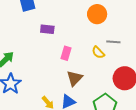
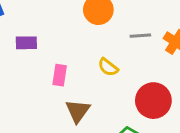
gray line: (113, 42) -> (140, 36), moved

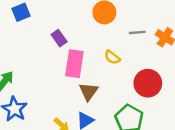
purple rectangle: (26, 43) -> (59, 38), moved, turned 56
pink rectangle: (60, 75) -> (74, 64), size x1.6

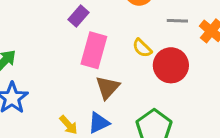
purple rectangle: (59, 38) -> (79, 16), turned 70
red circle: (148, 83) -> (171, 65), moved

